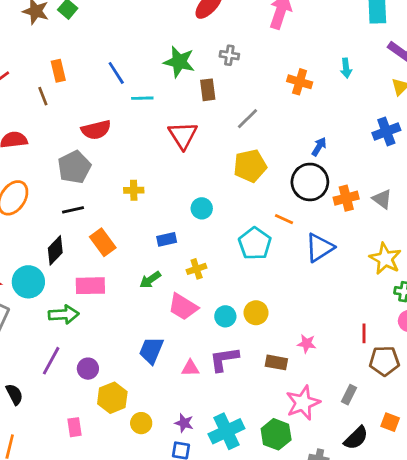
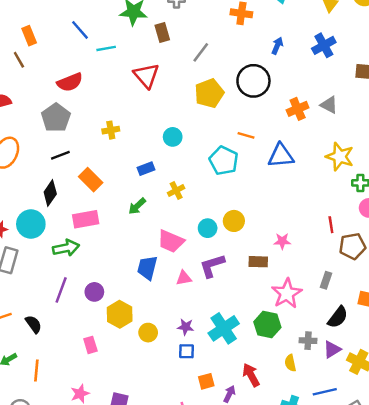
blue arrow: (319, 147) -> (277, 46), moved
black circle: (310, 182) -> (253, 81), moved
blue triangle: (320, 248) -> (281, 156), turned 36
pink trapezoid: (183, 307) -> (171, 241), moved

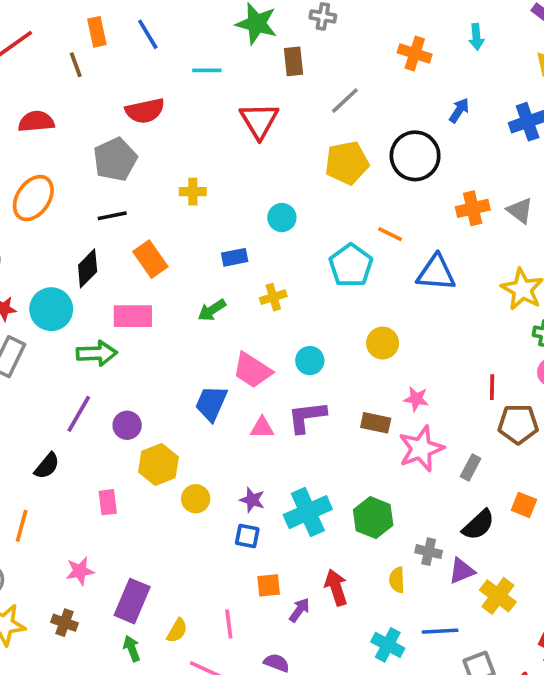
blue line: (80, 30) -> (148, 34), moved
yellow circle: (234, 221) -> (383, 343), moved
pink star: (287, 293) -> (421, 449), moved
black semicircle: (34, 324) -> (47, 466), moved, turned 66

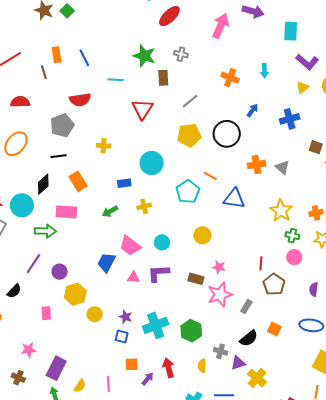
cyan circle: (282, 218) -> (152, 163), size x1.5
brown pentagon: (518, 424) -> (274, 284), turned 30

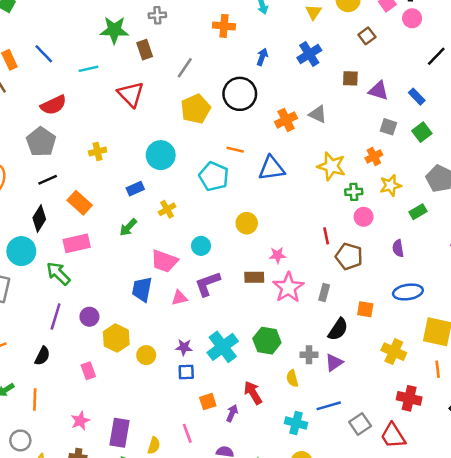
green arrow: (45, 231) -> (58, 273), turned -120
yellow cross: (257, 378) -> (394, 352), moved

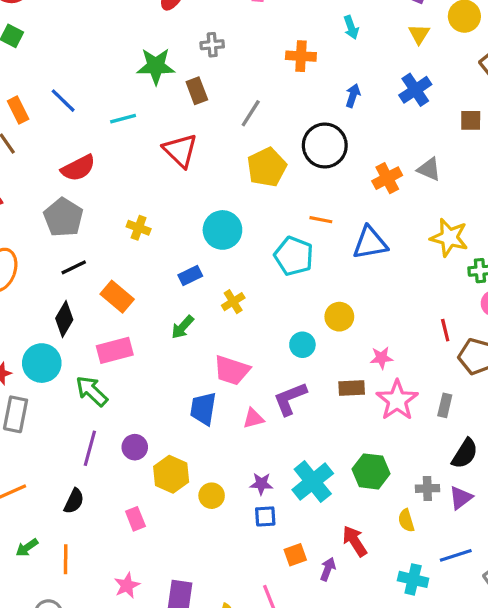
yellow cross: (98, 151) -> (139, 228), turned 35
cyan circle: (201, 246) -> (302, 345), moved

